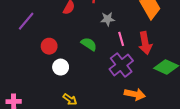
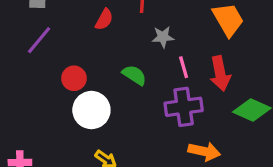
purple cross: (121, 65) -> (184, 107), turned 30
white circle: (61, 67) -> (91, 110), size x1.5

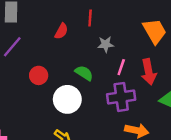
pink line: (184, 67) -> (121, 67), turned 35
white circle: (91, 110) -> (67, 99), moved

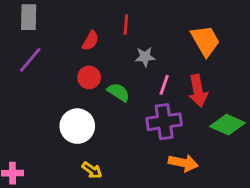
red circle: (39, 75) -> (89, 77), moved
white circle: (67, 99) -> (77, 126), moved

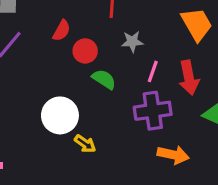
red semicircle: (91, 41) -> (62, 31), moved
red circle: (89, 77) -> (85, 51), moved
yellow arrow: (92, 170) -> (85, 144), moved

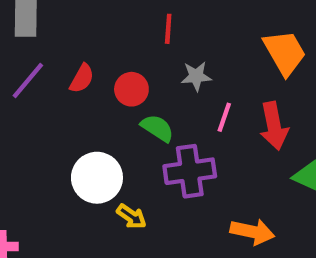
red semicircle: (62, 31) -> (82, 78), moved
purple cross: (153, 111) -> (190, 171), moved

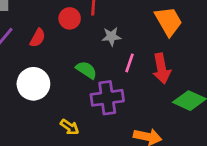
red circle: (131, 89) -> (70, 18), moved
white circle: (97, 178) -> (33, 84), moved

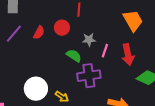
red circle: (70, 18) -> (62, 28), moved
gray star: (111, 36) -> (89, 40), moved
white circle: (33, 84) -> (36, 89), moved

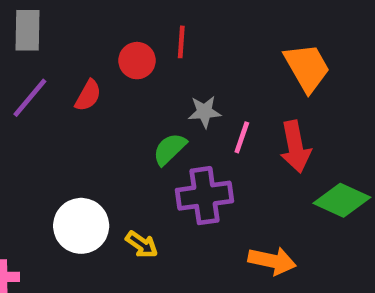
red circle: (62, 28) -> (137, 61), moved
green semicircle: (74, 56) -> (170, 149), turned -77

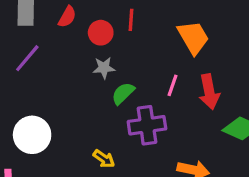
orange trapezoid: (307, 68) -> (193, 37), moved
red semicircle: (88, 95) -> (67, 17), moved
gray star: (205, 112) -> (104, 68), moved
white circle: (81, 226) -> (32, 135), moved

